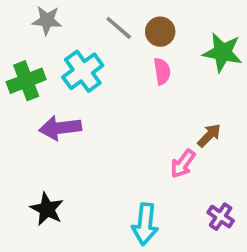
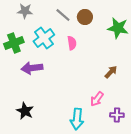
pink semicircle: (162, 71) -> (72, 43), moved
pink arrow: (183, 164) -> (97, 99), moved
purple cross: (221, 217) -> (117, 115), turned -32

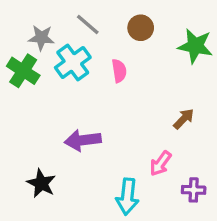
gray star: (25, 11) -> (41, 38), moved
gray line: (63, 15) -> (88, 24), moved
green cross: (14, 43) -> (23, 71), turned -36
purple arrow: (32, 68) -> (83, 140), moved

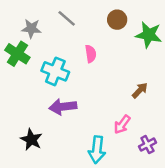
brown circle: (141, 28) -> (117, 20), moved
cyan cross: (73, 63) -> (55, 71), moved, turned -32
purple cross: (194, 190) -> (147, 145), turned -30

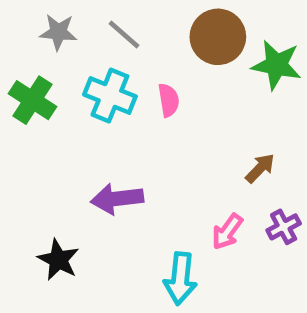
brown circle: (117, 20) -> (218, 37), size x1.5
gray star: (31, 28) -> (58, 32), moved
cyan cross: (55, 71) -> (110, 95), moved
purple cross: (147, 145) -> (284, 227), moved

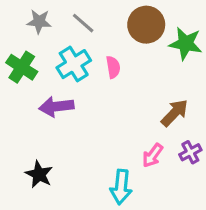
cyan cross: (110, 95) -> (74, 64), turned 36
brown arrow: (260, 168) -> (175, 113), size x1.4
purple arrow: (117, 199) -> (56, 107), moved

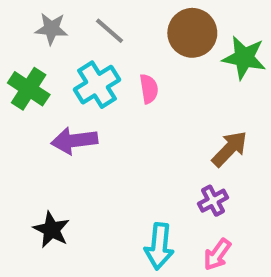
purple cross: (190, 152) -> (213, 201), moved
pink arrow: (153, 155) -> (217, 255), moved

